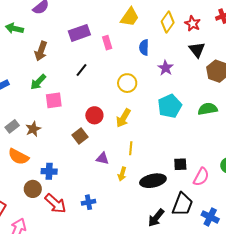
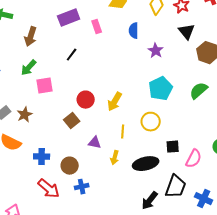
yellow circle: (127, 83) -> (151, 122), moved
green semicircle: (208, 109) -> (199, 91), turned -30
brown circle: (33, 189) -> (70, 166), moved

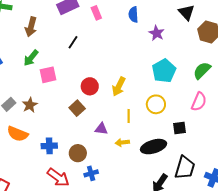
yellow arrow: (115, 158) -> (122, 142), turned 72
pink semicircle: (194, 159) -> (199, 102), moved

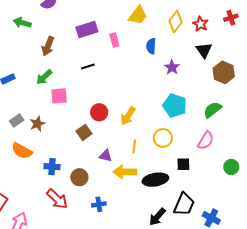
black line: (73, 42) -> (88, 67), turned 32
cyan pentagon: (164, 71) -> (175, 106), turned -30
yellow arrow: (122, 142) -> (125, 172), size x1.6
blue cross: (91, 173) -> (99, 204), moved

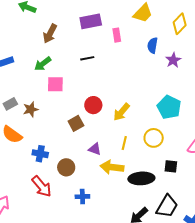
purple star: (172, 67) -> (173, 60), moved

